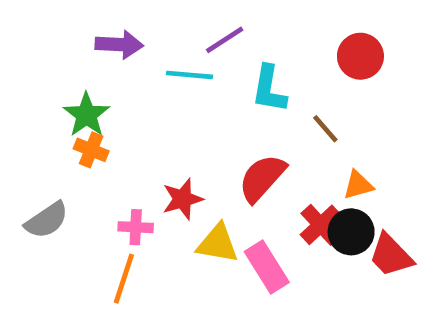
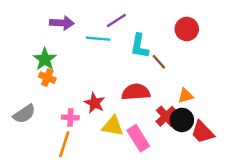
brown line: (325, 129) -> (159, 62), moved
red semicircle: (262, 178) -> (136, 92), turned 44
red star: (182, 199) -> (95, 103), turned -30

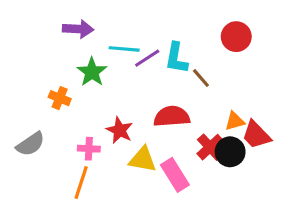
purple line: (116, 21) -> (147, 58), moved
green star: (45, 59) -> (92, 72), moved
red trapezoid: (203, 132) -> (256, 135), moved

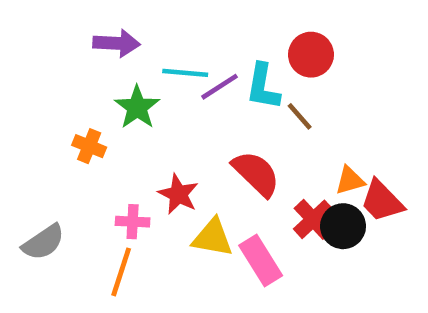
red circle: (236, 37) -> (311, 55), moved
red semicircle: (172, 116) -> (256, 174), turned 48
gray semicircle: (30, 144) -> (43, 242), moved

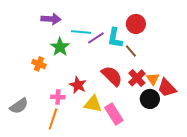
orange triangle: (350, 180) -> (153, 79), turned -48
red cross: (313, 219) -> (137, 78), moved

